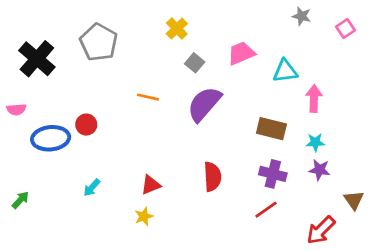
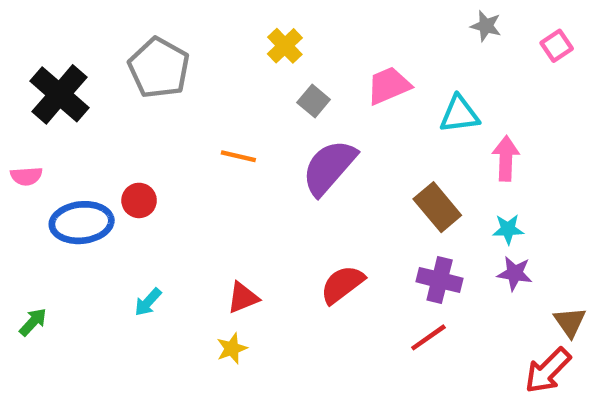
brown rectangle: (271, 129) -> (437, 207), turned 36
red semicircle: (212, 177) -> (342, 284), turned -124
red arrow: (321, 230) -> (548, 371), moved

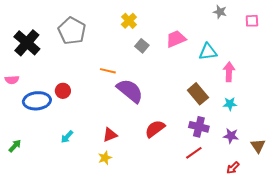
pink square: (557, 46) -> (252, 21), turned 32
purple semicircle: (329, 167) -> (130, 91), moved, turned 88
purple star: (515, 273) -> (231, 136), moved
red arrow: (548, 371) -> (233, 168), moved, size x0.6

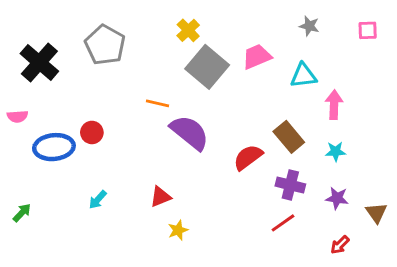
gray star: (220, 12) -> (309, 26), moved
gray square: (142, 46) -> (207, 67), size x2.0
red semicircle: (155, 129) -> (248, 157), moved
yellow star: (105, 158) -> (178, 230), moved

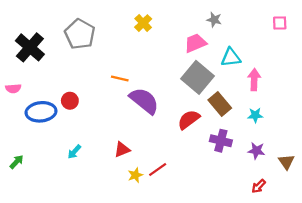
gray star: (309, 26) -> (214, 20), moved
gray square: (207, 67) -> (198, 77), moved
red line: (283, 223) -> (158, 170), moved

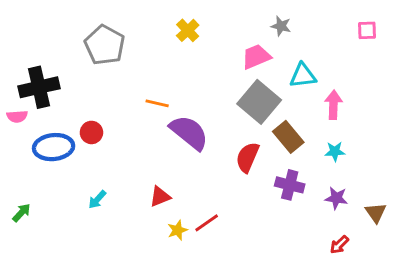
black cross: (30, 47) -> (39, 87), moved, turned 36
red semicircle: (189, 120) -> (247, 157), turned -30

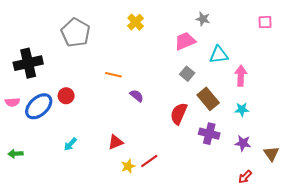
gray square: (259, 102) -> (187, 74), size x0.5
pink semicircle: (17, 116) -> (12, 102), moved
purple semicircle: (189, 132) -> (137, 96), size x0.5
blue ellipse: (54, 147) -> (39, 106), turned -36
green arrow: (21, 213) -> (16, 154), turned -136

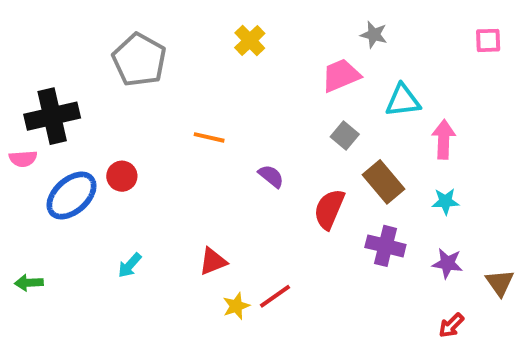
purple semicircle: (137, 96) -> (271, 176), moved
pink semicircle: (12, 102) -> (23, 159), moved

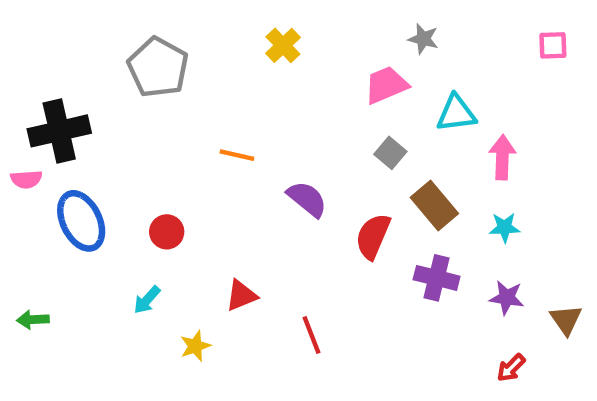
red circle: (122, 176) -> (167, 232), moved
purple semicircle: (271, 176) -> (307, 199), size x1.4
blue ellipse: (72, 196) -> (81, 221), turned -74
red line: (275, 296) -> (311, 335), turned -76
yellow star: (236, 306) -> (195, 346), moved

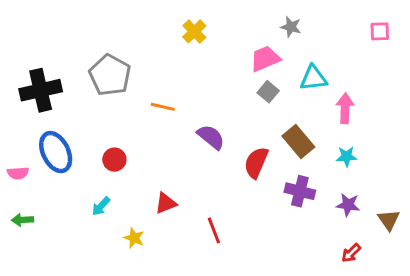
gray pentagon: (158, 67) -> (110, 75), moved
gray square: (390, 153) -> (268, 92), moved
pink semicircle: (26, 179) -> (18, 173), moved
yellow star: (195, 346) -> (134, 238), turned -30

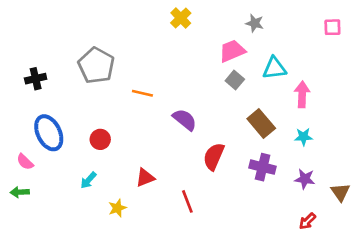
yellow cross: (194, 31) -> (181, 18), moved
black cross: (41, 90) -> (36, 79), size x0.6
red semicircle: (256, 163) -> (214, 157), moved
pink semicircle: (18, 173) -> (25, 162), moved, turned 48
yellow star: (134, 238) -> (117, 208), turned 30

